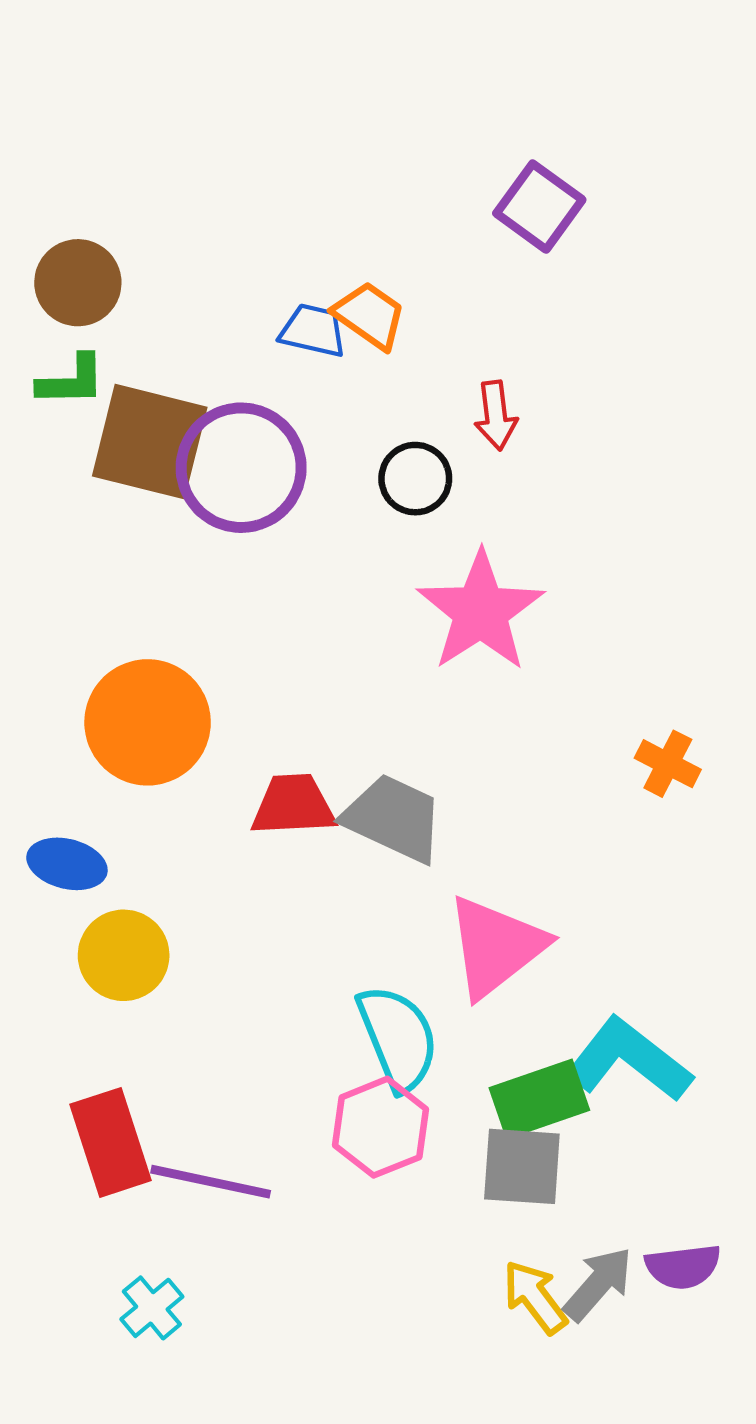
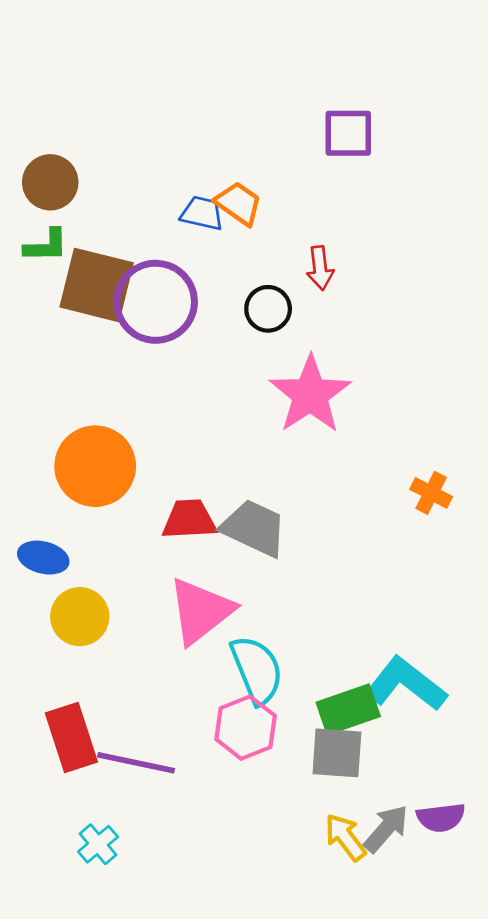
purple square: (539, 207) -> (348, 133), turned -36
pink triangle: (496, 947) -> (201, 611), moved

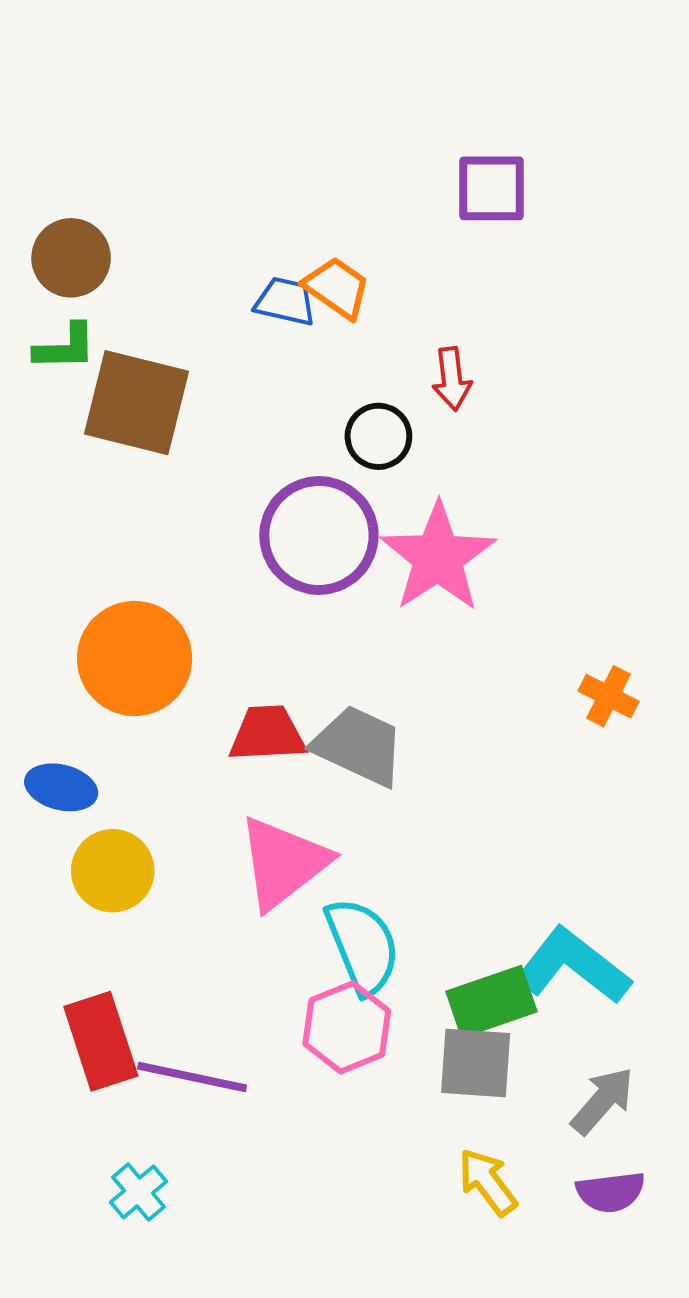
purple circle: (156, 302) -> (319, 535), moved
purple semicircle: (441, 818) -> (611, 1192), moved
gray arrow: (386, 829) -> (603, 1101), moved

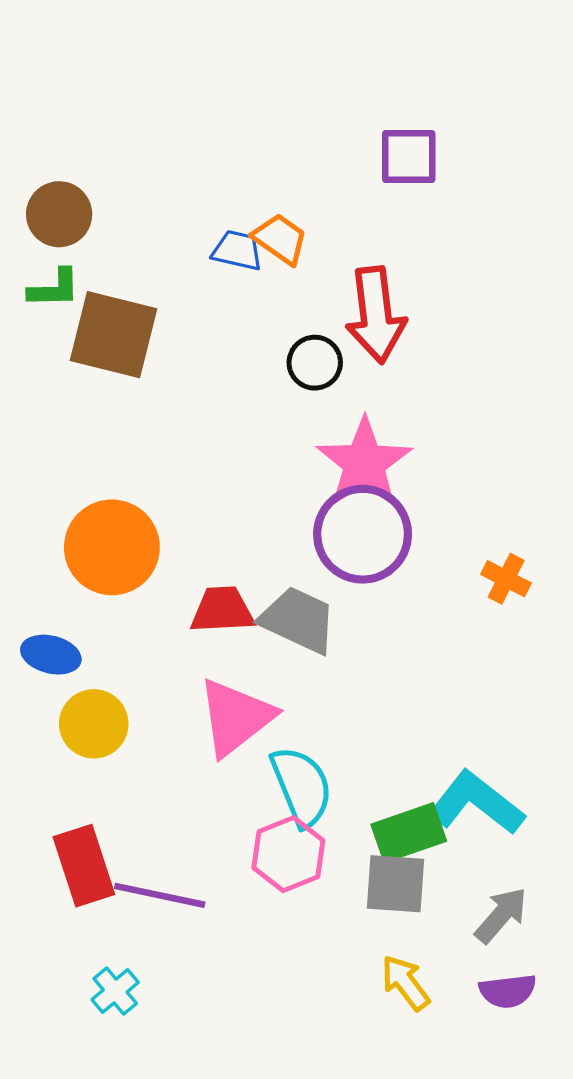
red arrow: (452, 379) -> (376, 315), size x1.8
purple circle: (319, 535) -> (363, 534), moved

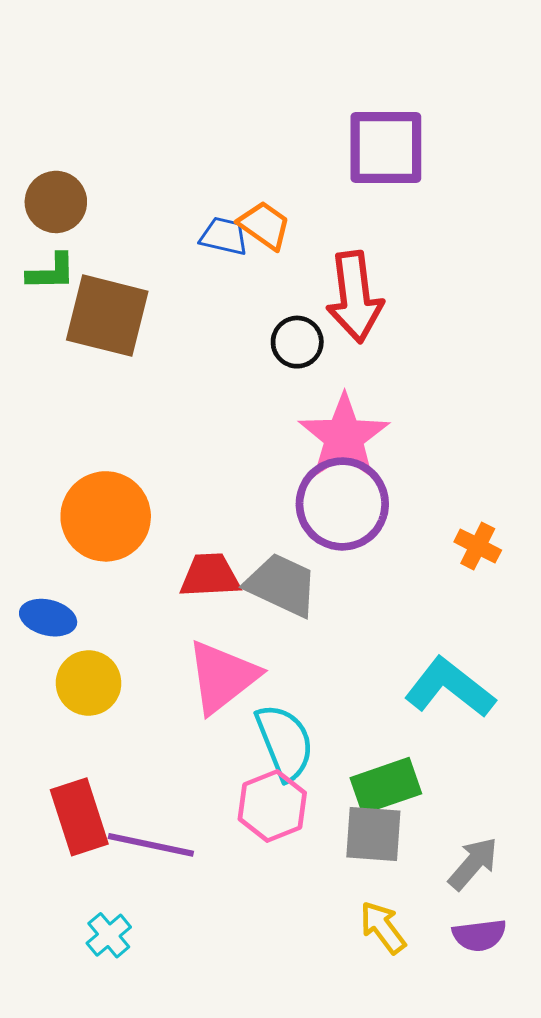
purple square: (409, 157) -> (386, 147), size x1.4
cyan L-shape: (476, 803) -> (450, 688), moved

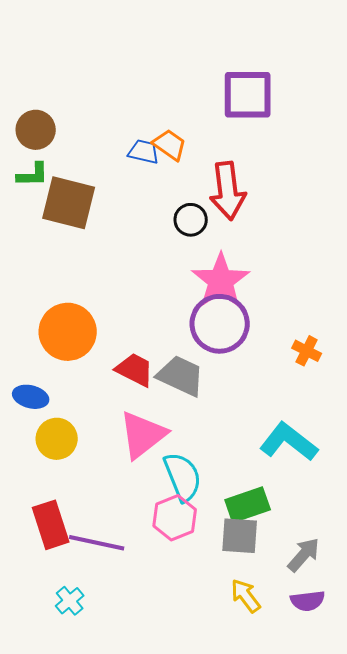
red trapezoid: (210, 576) -> (135, 370), turned 30

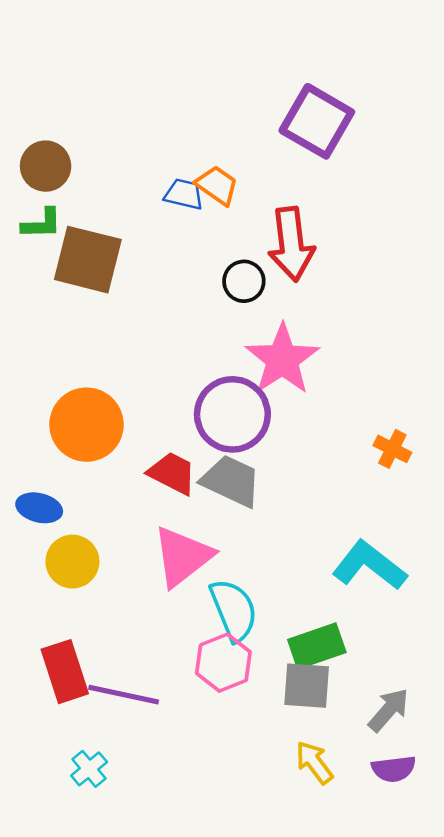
purple square: (248, 95) -> (317, 121), turned 30
purple circle: (220, 324) -> (232, 414), moved

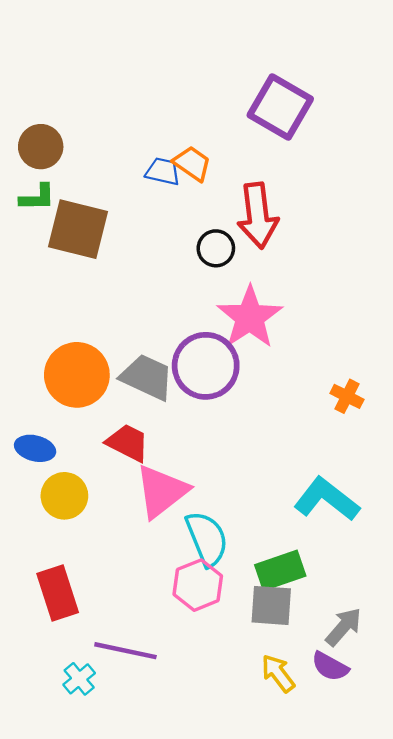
red trapezoid: (172, 473) -> (128, 443), moved
gray trapezoid: (231, 481) -> (147, 377), moved
purple line: (124, 695) -> (125, 651), moved
purple semicircle: (394, 769) -> (330, 666), moved, turned 36

